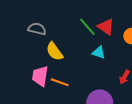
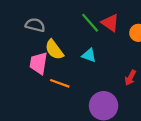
cyan triangle: (99, 52) -> (89, 55), moved
pink trapezoid: (40, 76) -> (38, 63), moved

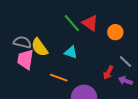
gray semicircle: (35, 25) -> (22, 42), moved
orange line: (60, 83) -> (59, 78), moved

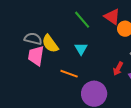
red triangle: (90, 23) -> (112, 17), moved
cyan triangle: (71, 52) -> (81, 49), turned 40

